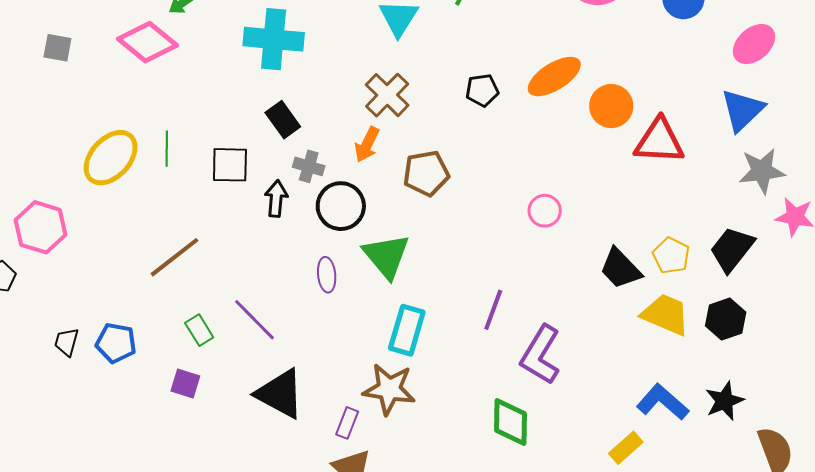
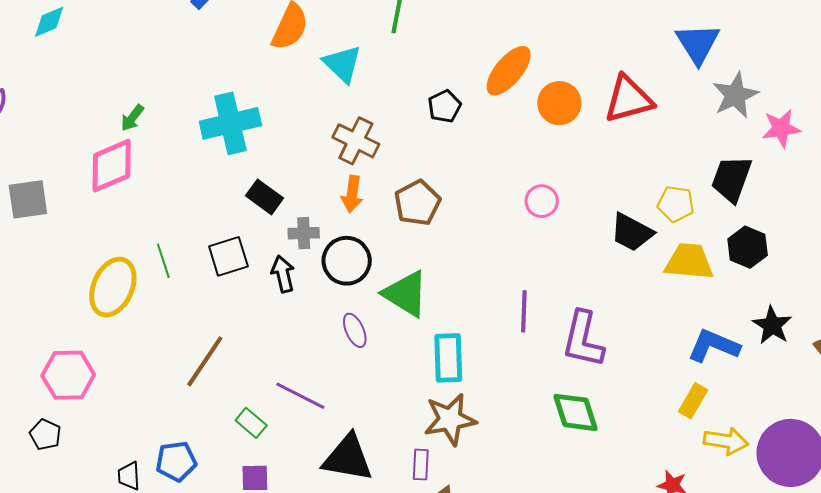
pink diamond: (148, 42) -> (112, 166), turned -44
gray square: (57, 48) -> (28, 199), size x1.4
orange circle: (611, 106) -> (559, 103), moved

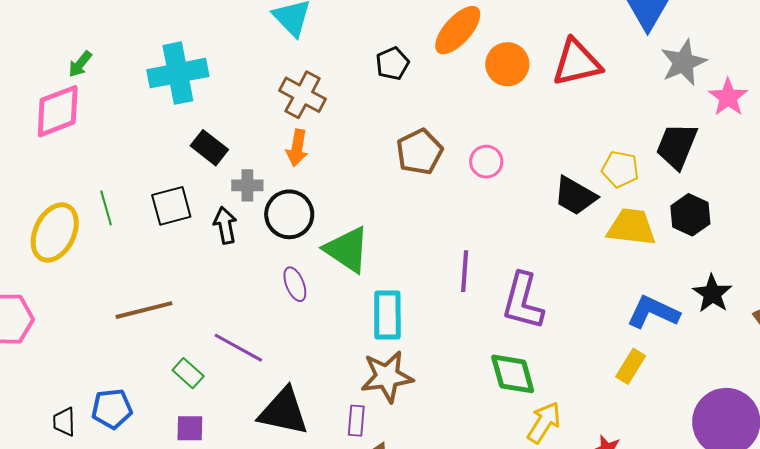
pink star: (781, 128) -> (728, 97), turned -30
brown pentagon: (417, 203) -> (420, 152), moved
brown line: (205, 361) -> (144, 310), turned 40
yellow arrow: (726, 441) -> (544, 422), moved, turned -69

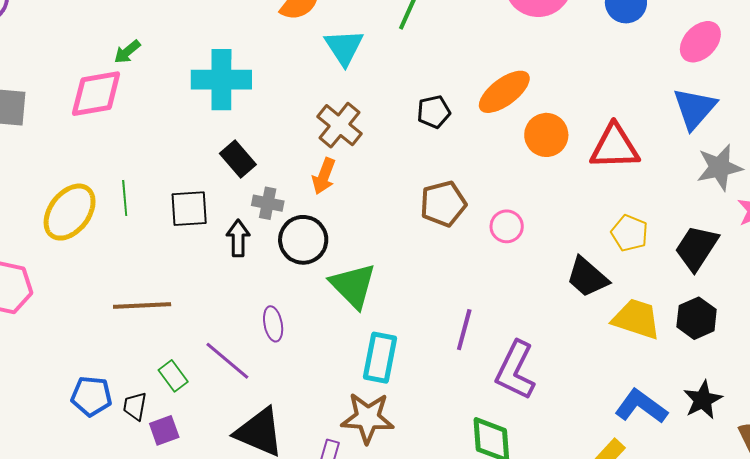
yellow pentagon: (620, 169) -> (629, 233), moved
purple ellipse: (295, 284) -> (273, 324), moved
black trapezoid: (64, 422) -> (135, 406), moved
purple square: (190, 428) -> (164, 430), turned -32

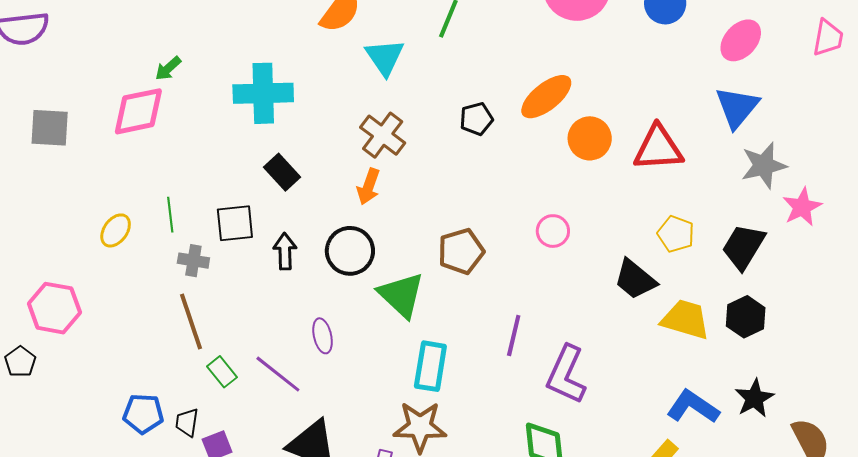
gray cross: (268, 203) -> (193, 261), moved
brown pentagon: (443, 204) -> (461, 251), moved
yellow ellipse: (70, 212) -> (116, 230), size x0.6
brown line: (142, 305) -> (191, 322), turned 76
green rectangle: (173, 376) -> (222, 372), moved

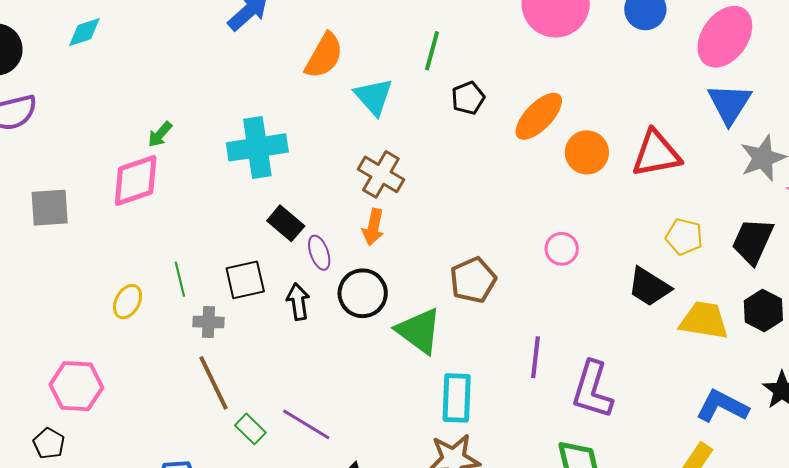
pink ellipse: (741, 40) -> (725, 37), size x1.4
black pentagon: (476, 119) -> (468, 98), moved
purple ellipse: (323, 336) -> (319, 253), moved

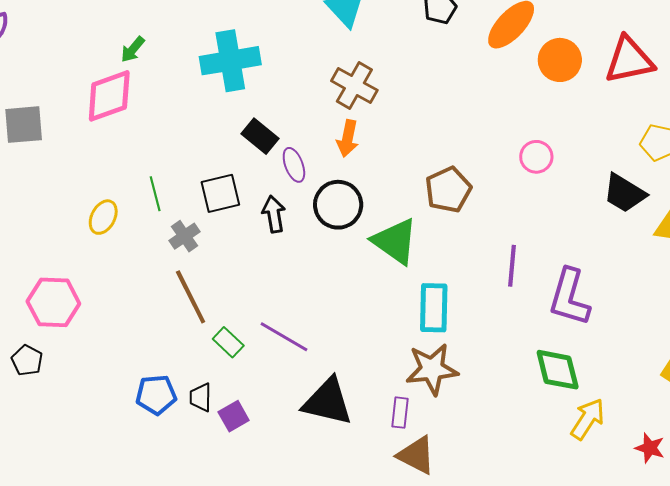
gray cross: (209, 322) -> (184, 236), turned -36

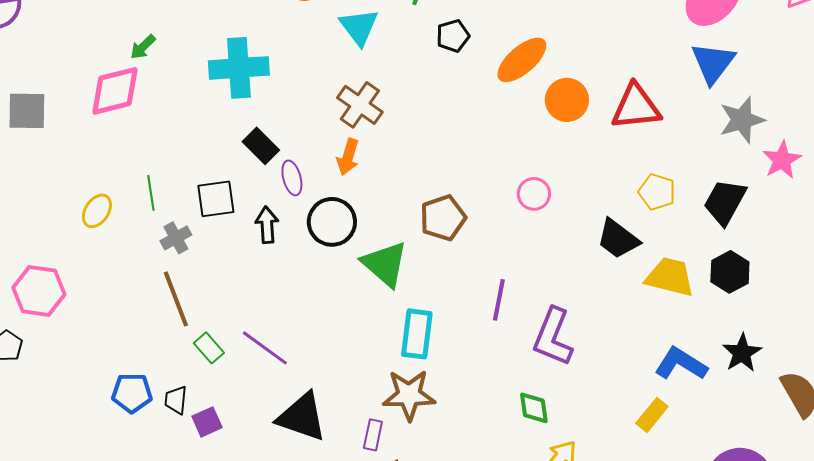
green diamond: (558, 370) -> (534, 408), size x0.7

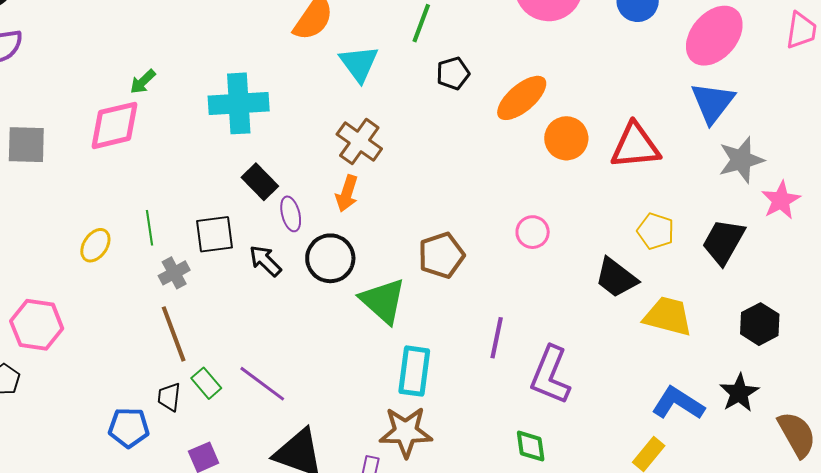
black arrow: (267, 225) -> (265, 261), turned -42
black hexagon: (730, 272) -> (760, 324), moved
black trapezoid: (176, 400) -> (169, 397), moved

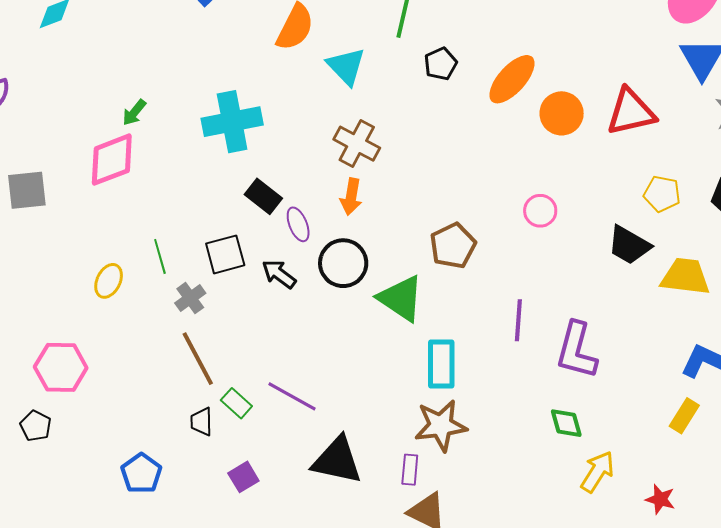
blue pentagon: (129, 428) -> (141, 473), moved, turned -30

